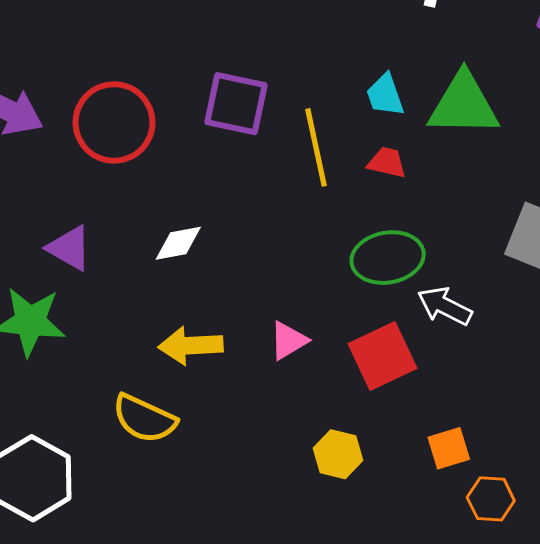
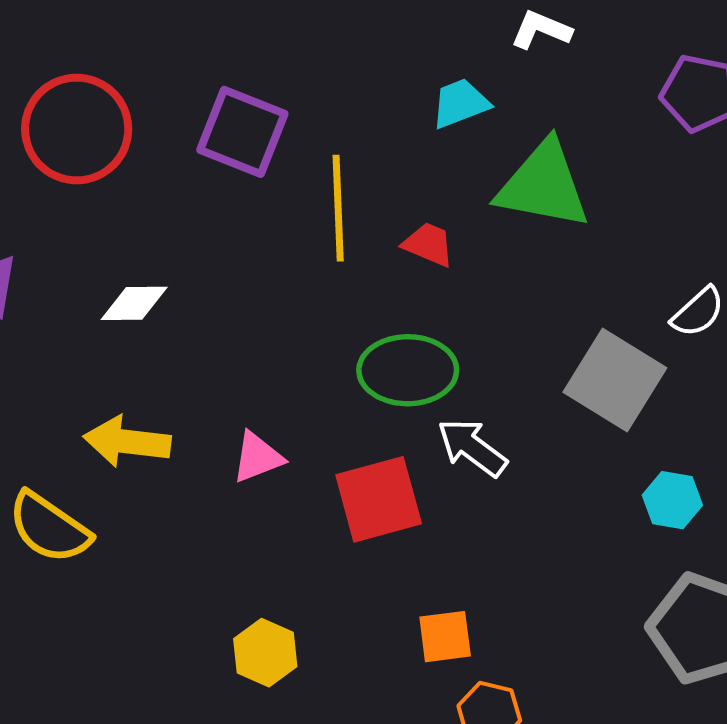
cyan trapezoid: (385, 95) -> (460, 103), moved, turned 78
yellow hexagon: (338, 454) -> (265, 653), moved

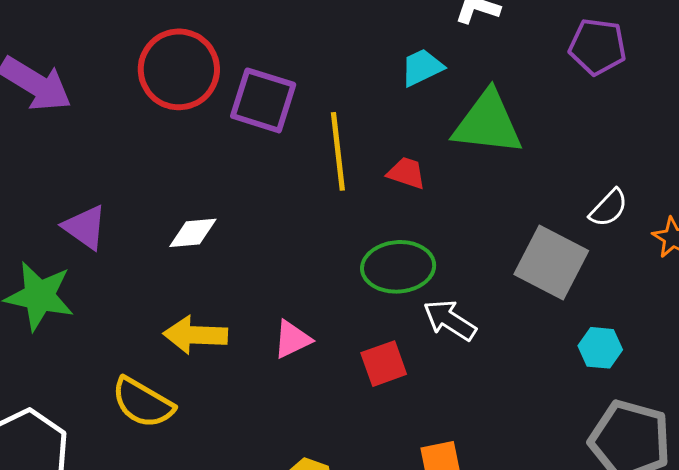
red circle: (77, 129) -> (179, 69), moved
red square: (379, 499) -> (384, 364), size x0.7

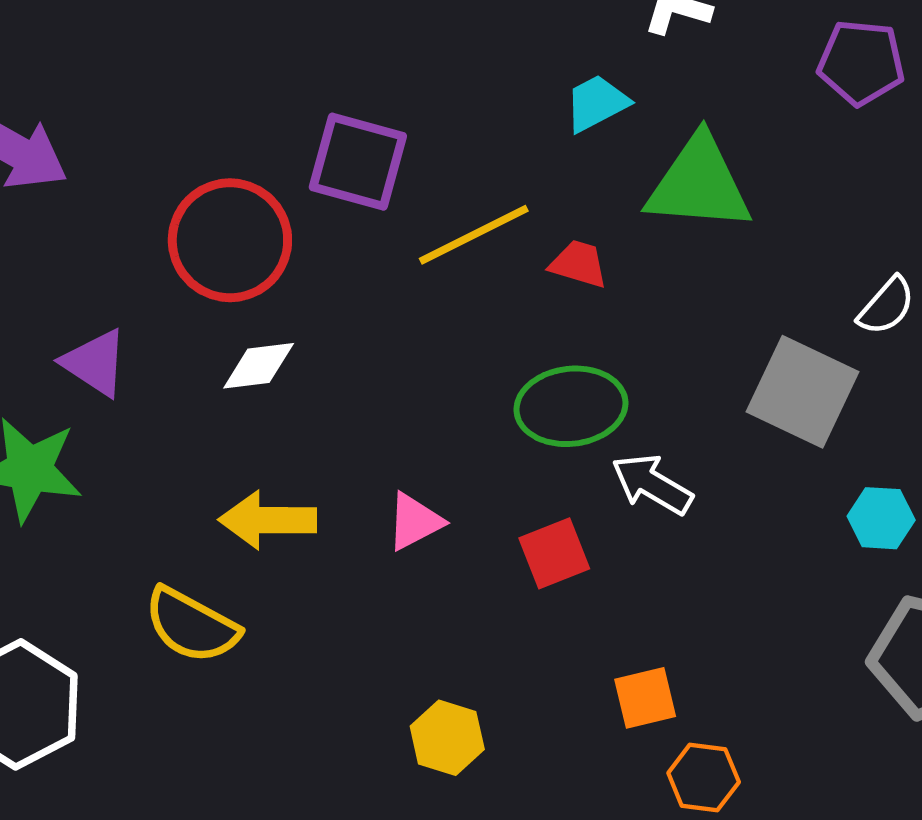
red circle: (179, 69) -> (230, 240), moved
yellow line: (338, 151) -> (474, 235), turned 72

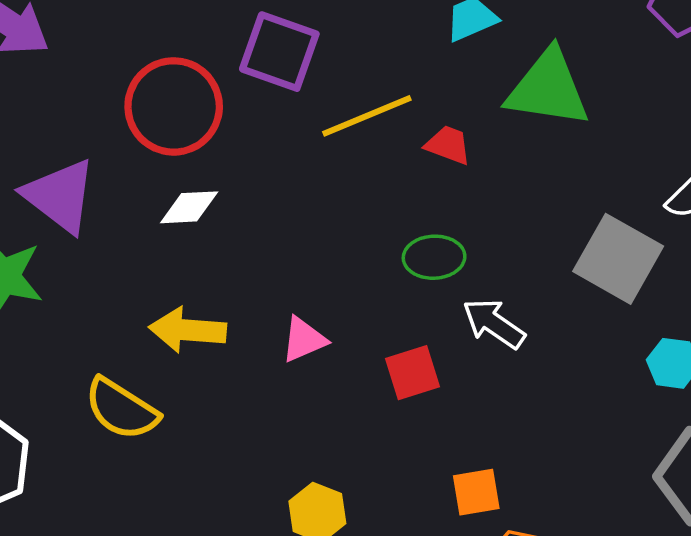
purple triangle: (95, 363) -> (60, 196), size x1.4
green ellipse: (571, 406) -> (434, 257), size x0.7

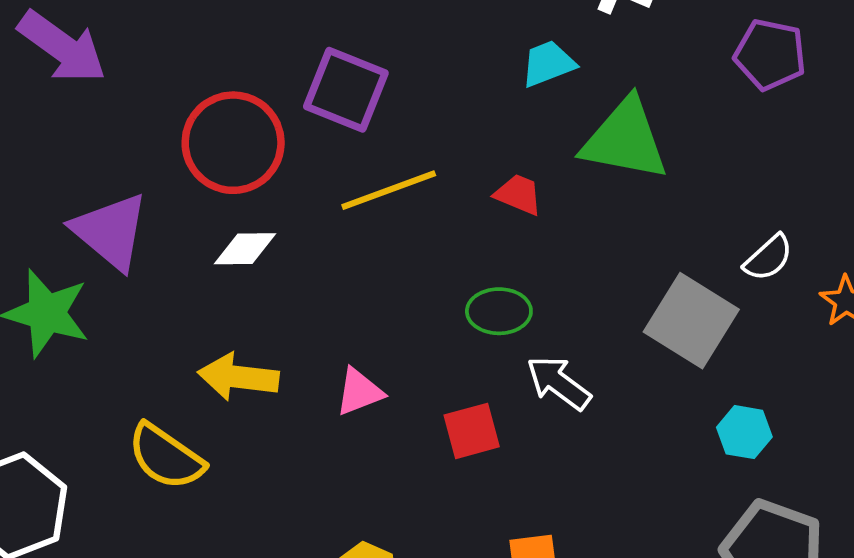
yellow line: (367, 116) -> (389, 190), moved

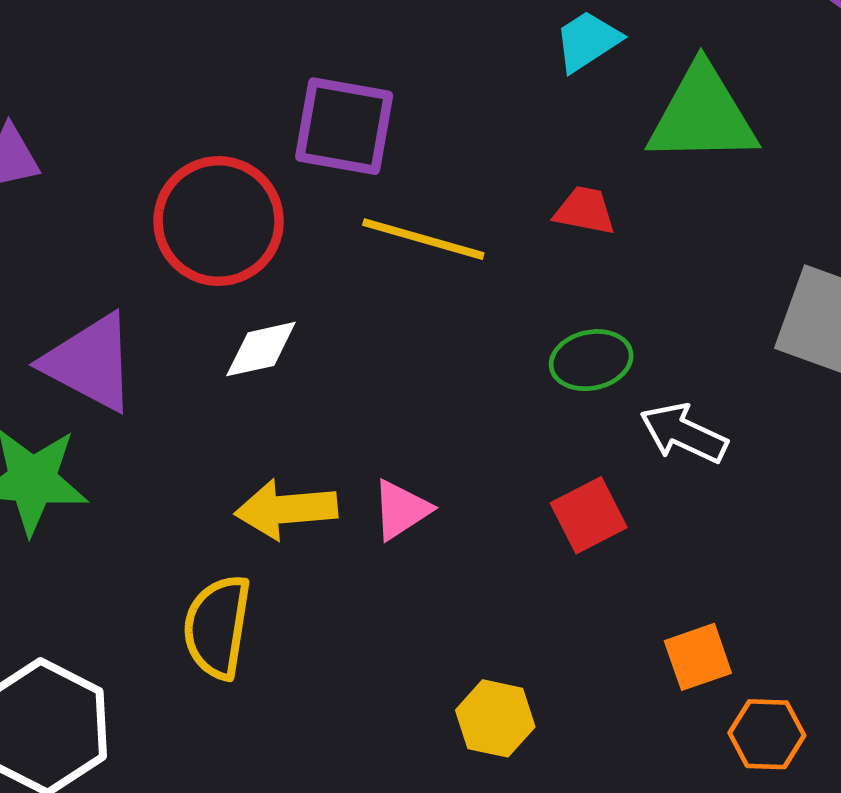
yellow line: (389, 190) -> (423, 239), turned 48
pink triangle: (359, 392) -> (401, 510), moved
yellow semicircle: (166, 457) -> (217, 627), turned 76

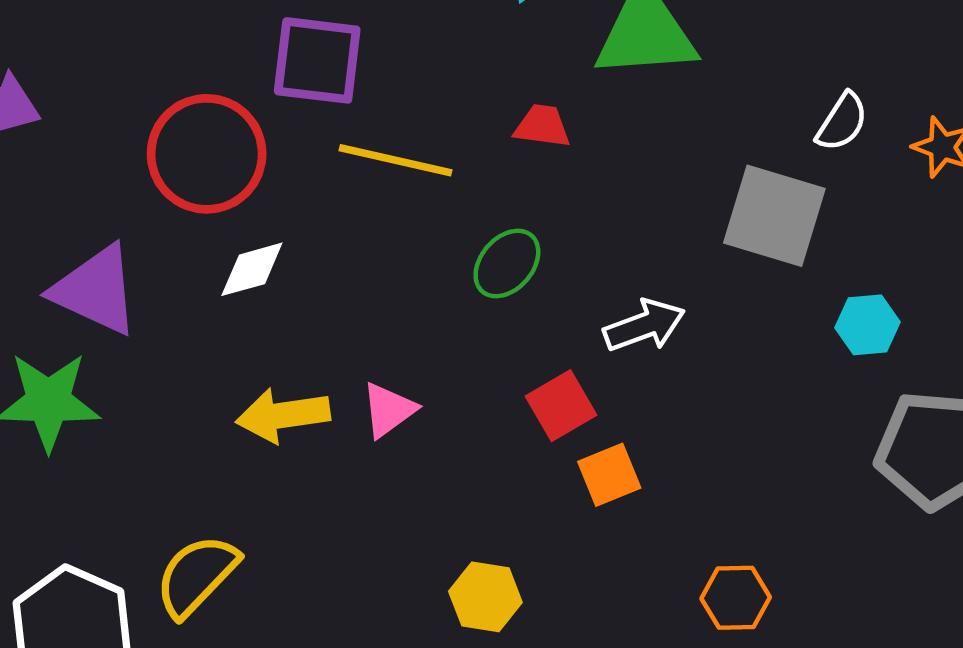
green ellipse: (591, 360) -> (507, 264), moved, turned -34
white arrow: (684, 433) -> (644, 326), turned 138
yellow semicircle: (217, 627) -> (197, 576), moved, turned 38
orange square: (698, 657) -> (609, 475), moved

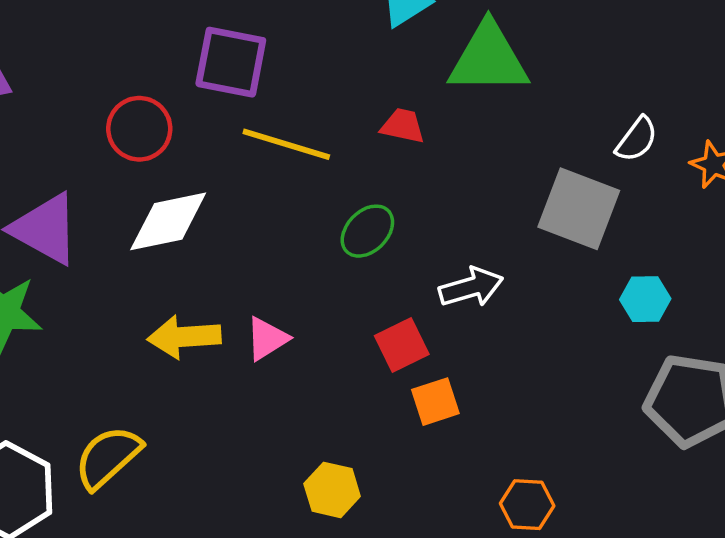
red circle: (207, 154) -> (139, 129), size x0.7
white diamond: (252, 269) -> (168, 221), size x1.5

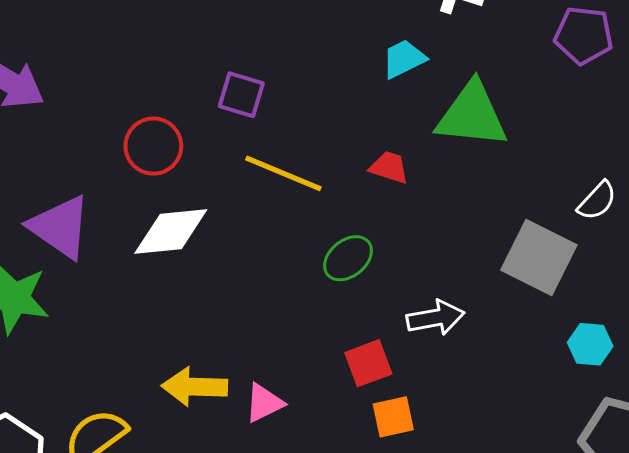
purple square: (231, 62) -> (241, 95), size x0.7
yellow arrow: (184, 337) -> (195, 387), moved
pink triangle: (267, 339) -> (264, 403), moved

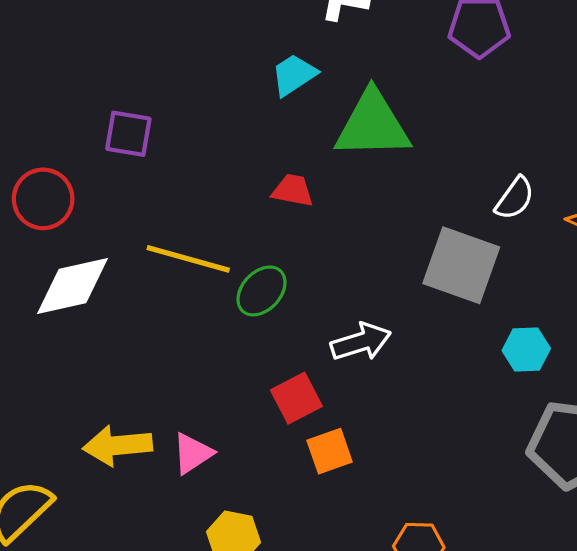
yellow line: (283, 173) -> (188, 259), moved

